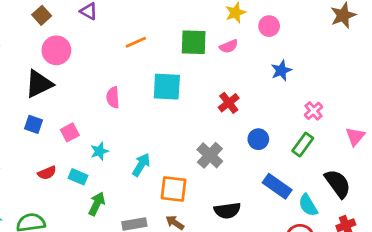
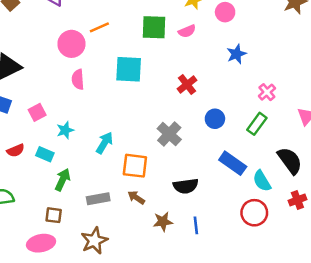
pink circle: (56, 50) -> (71, 44), moved

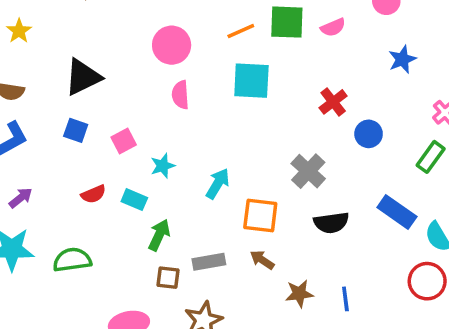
orange line: (99, 27) -> (241, 31), moved
blue circle: (215, 119) -> (369, 134), moved
black semicircle: (186, 186) -> (331, 223), moved
brown square: (54, 215) -> (168, 278), moved

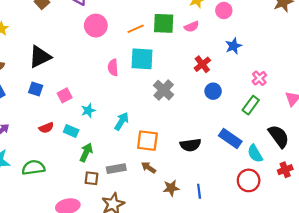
pink circle: (172, 45) -> (96, 26), moved
pink semicircle: (180, 95) -> (113, 67), moved
red cross: (333, 102) -> (202, 64), moved
gray cross: (308, 171) -> (164, 90), moved

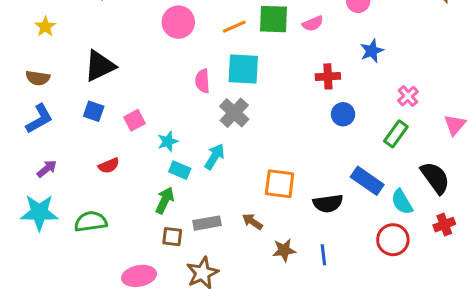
red cross: (202, 64) -> (328, 76), turned 35
gray cross: (164, 90) -> (234, 113), moved
cyan rectangle: (71, 131) -> (180, 170), moved
orange square: (147, 141) -> (280, 184), moved
black semicircle: (190, 145) -> (328, 203), moved

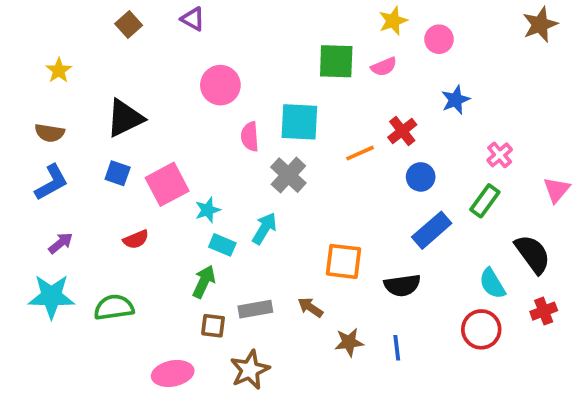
pink circle: (178, 22) -> (220, 85), moved
orange line: (234, 27) -> (360, 153), moved
red cross: (328, 76) -> (402, 131), turned -35
pink square: (134, 120) -> (167, 184), size x1.6
blue rectangle: (367, 181) -> (432, 230), moved, turned -76

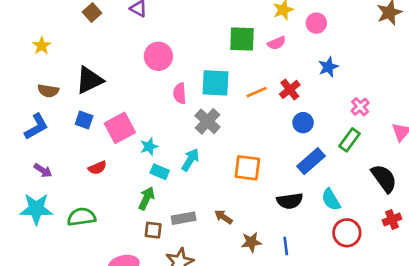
brown semicircle: (50, 133) -> (48, 91), moved
orange line: (360, 153) -> (257, 92), moved
purple arrow: (61, 243) -> (43, 170), turned 72
orange square: (343, 261) -> (247, 168), moved
cyan semicircle: (492, 283) -> (331, 200), moved

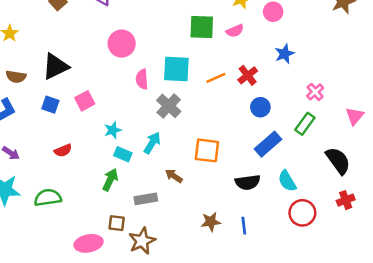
pink square: (120, 128) -> (85, 101), moved, size x0.7
brown arrow: (223, 217) -> (174, 176), moved
brown square: (153, 230) -> (117, 223), moved

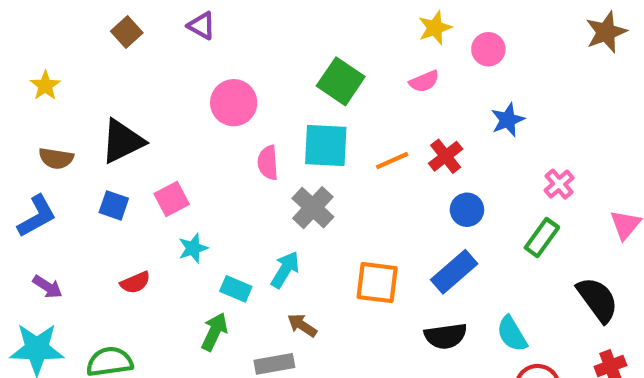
green square: (202, 27) -> (341, 81), moved, turned 32
cyan star: (113, 130) -> (193, 248), moved
blue rectangle: (268, 144) -> (454, 272), moved
brown arrow: (174, 176) -> (302, 325), moved

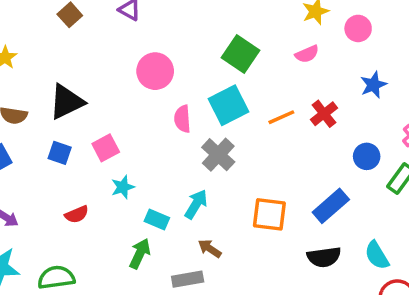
cyan square: (326, 146) -> (228, 105), turned -30
blue circle: (467, 210) -> (367, 156), moved

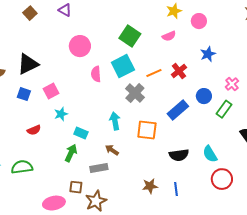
gray cross: (218, 155) -> (135, 93), moved
cyan arrow: (196, 204) -> (115, 121), moved, turned -42
blue rectangle: (331, 206) -> (178, 110), moved

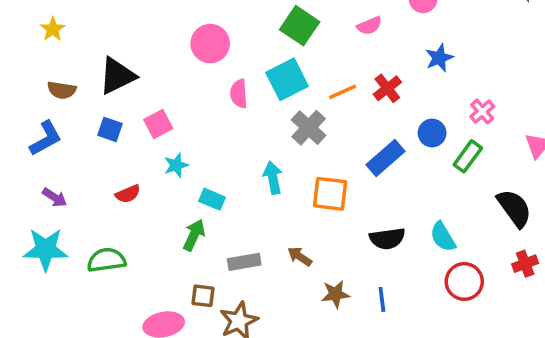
brown arrow: (112, 150) -> (300, 256), moved

